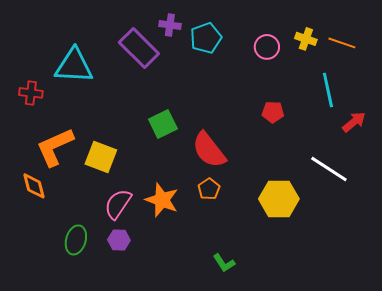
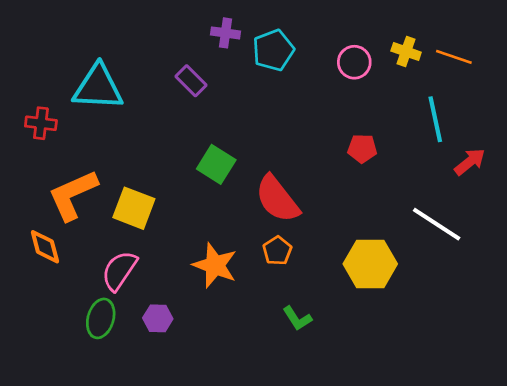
purple rectangle: (139, 48) -> (191, 81), moved, size x0.6
green square: (163, 124) -> (216, 164), turned -32
pink semicircle: (118, 204) -> (119, 271), moved
green L-shape: (224, 263) -> (297, 318), moved

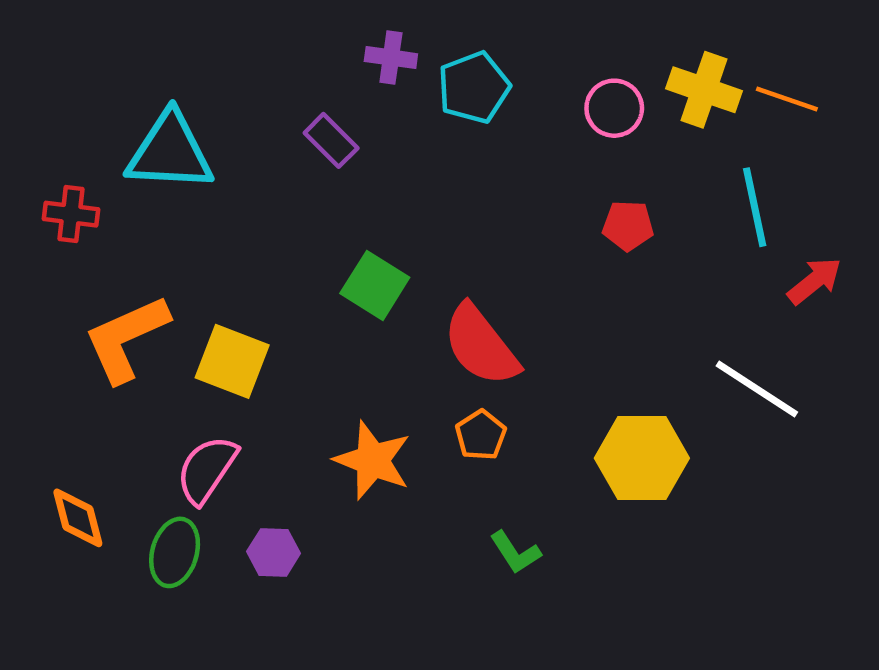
yellow cross: (406, 52) -> (704, 90), size x1.4
red pentagon: (362, 148) -> (628, 226), moved
orange diamond: (45, 247) -> (78, 518), moved

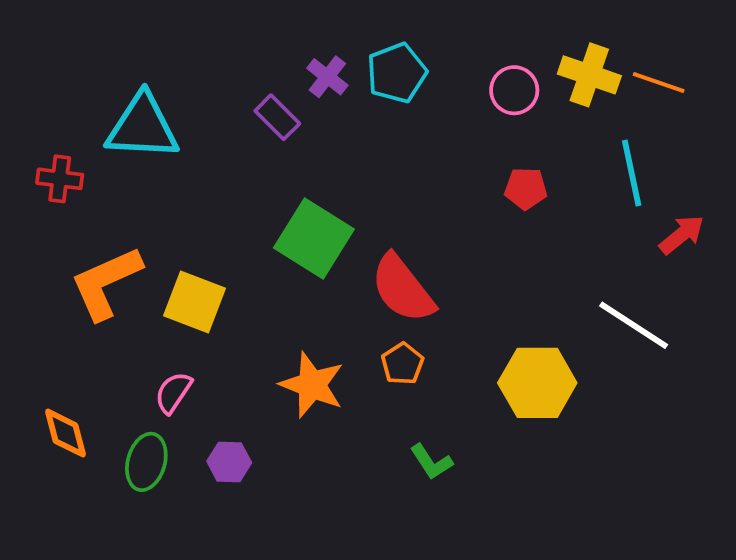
purple cross: (391, 58) -> (327, 77), moved, turned 30
green square: (375, 285) -> (314, 239), size x1.4
pink semicircle: (207, 470) -> (173, 393), size x0.7

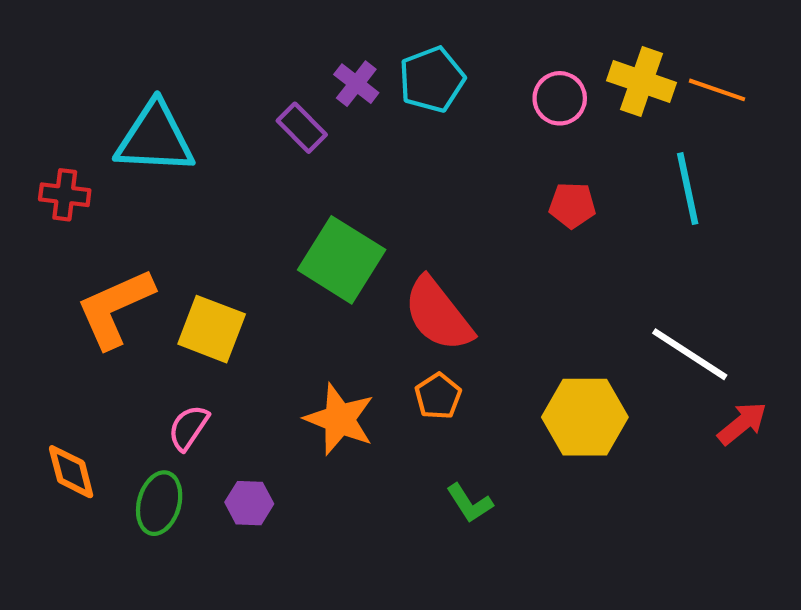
red arrow: (682, 235) -> (742, 423), moved

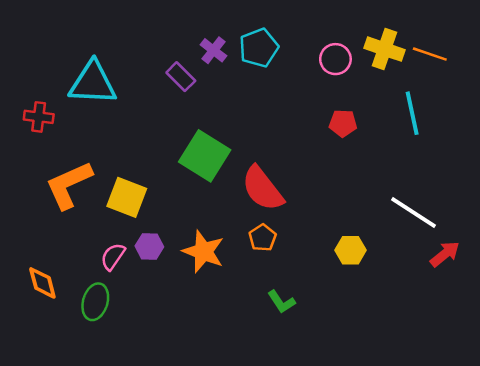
yellow hexagon: (585, 417) -> (351, 250), size x0.6
purple hexagon: (249, 503) -> (149, 246), moved

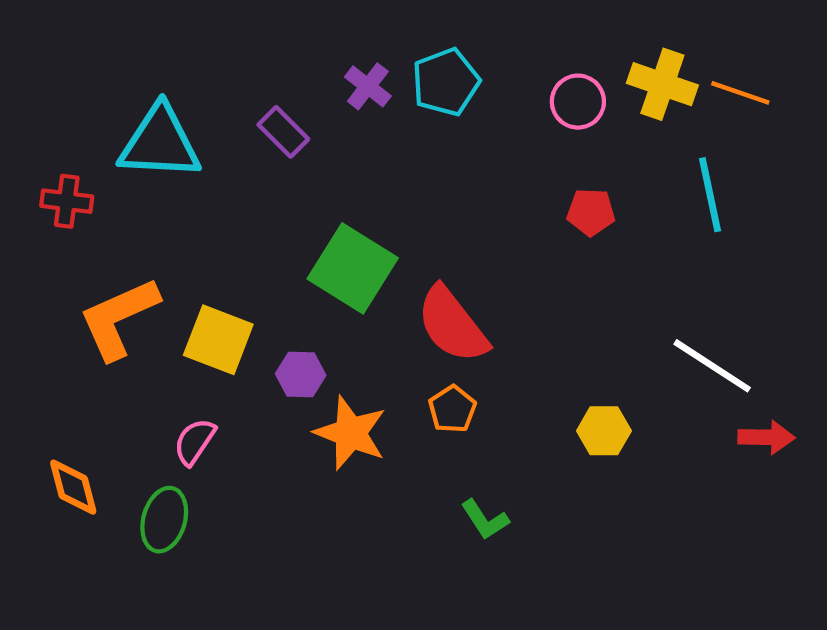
purple rectangle: (181, 77) -> (283, 132), moved
purple hexagon: (149, 246) -> (301, 374), moved
red arrow: (445, 254) -> (766, 437), turned 40

